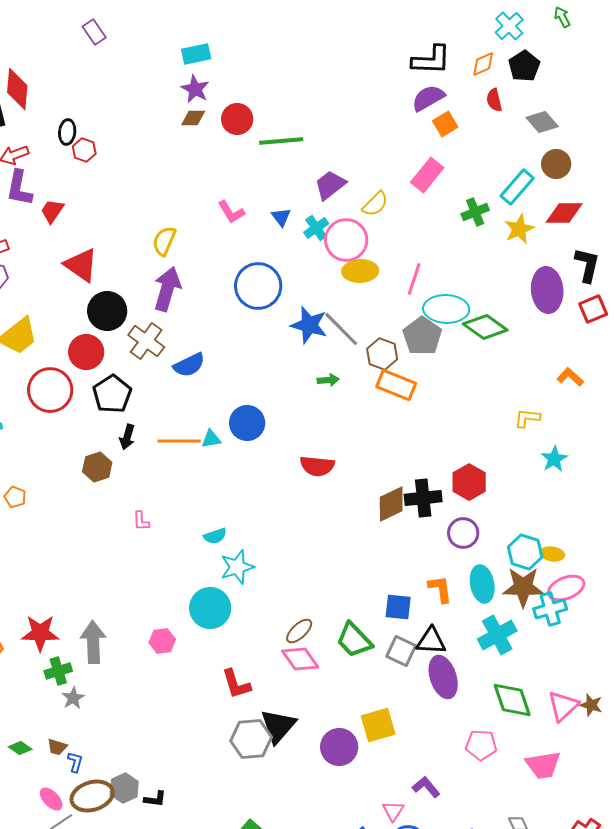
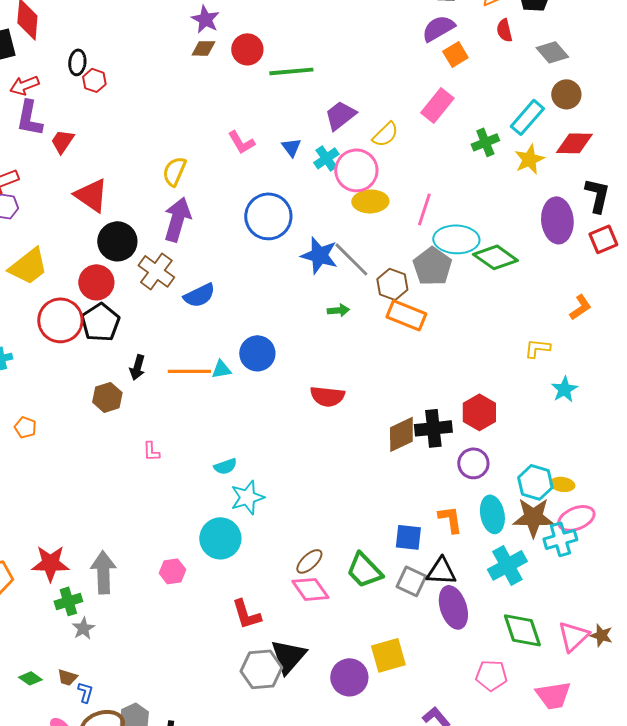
orange L-shape: (570, 377) -> (580, 307), turned 104
black pentagon: (112, 394) -> (100, 322), moved

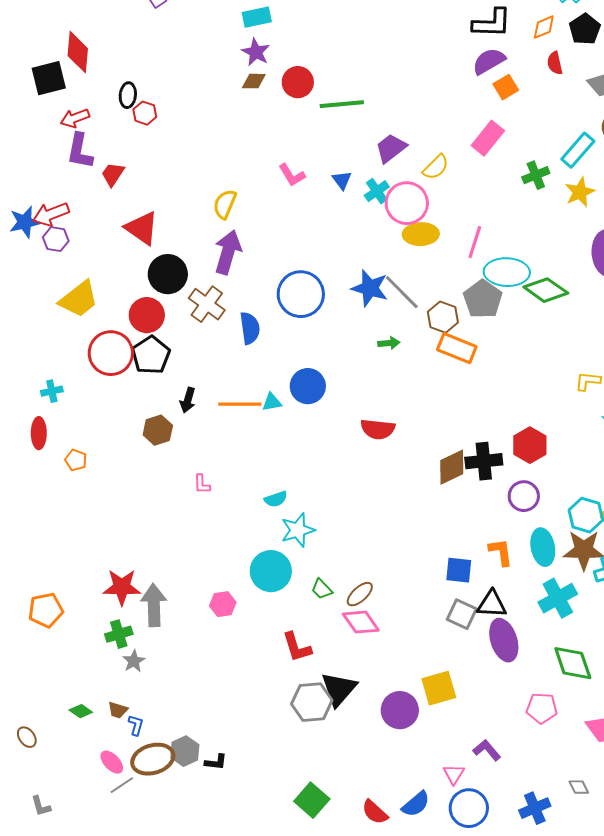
blue circle: (268, 216) -> (301, 294), moved
blue semicircle: (199, 295) -> (250, 328), turned -72
red star: (50, 563) -> (122, 587), moved
green trapezoid: (364, 570) -> (322, 589), moved, size x0.6

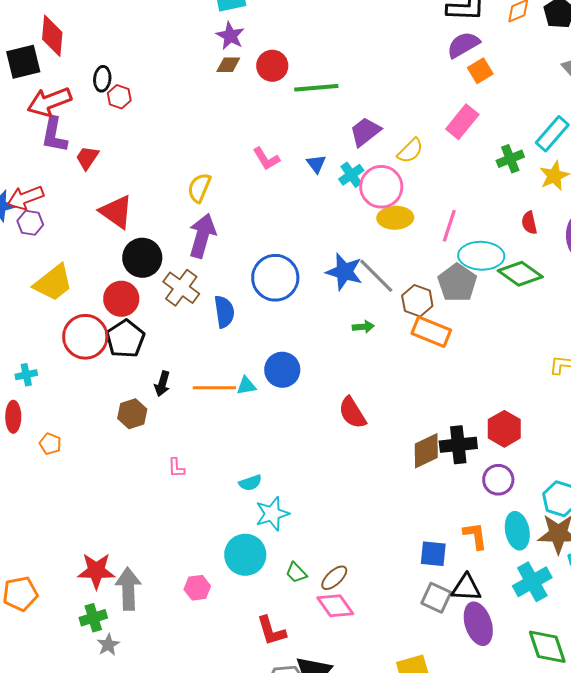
red semicircle: (555, 63) -> (529, 223), moved
red arrow: (75, 118) -> (49, 102), size x1.5
red semicircle: (378, 429) -> (352, 413), turned 52

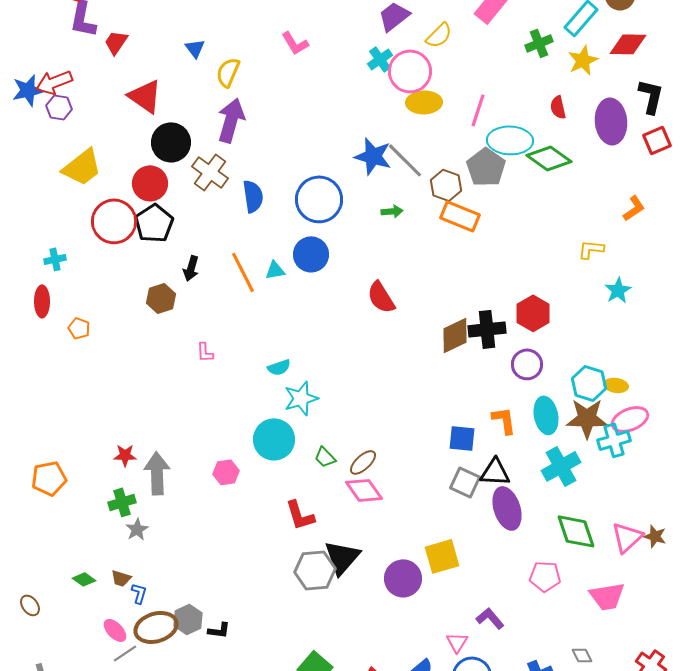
blue triangle: (316, 164) -> (195, 48), moved
blue circle: (275, 278) -> (319, 199), moved
orange line: (214, 388) -> (243, 272), turned 63
red star: (96, 571) -> (125, 455), size x0.6

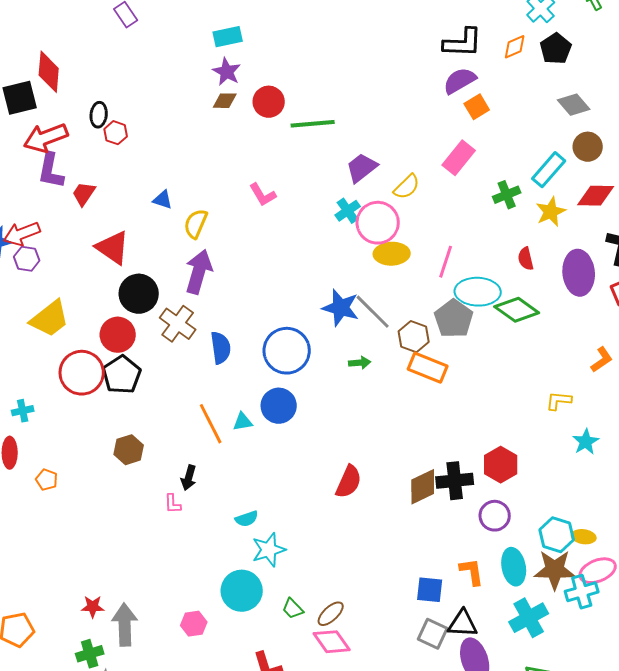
blue triangle: (195, 48) -> (163, 200), turned -35
black arrow: (191, 268) -> (189, 478), moved
red semicircle: (381, 297) -> (349, 482), moved, turned -124

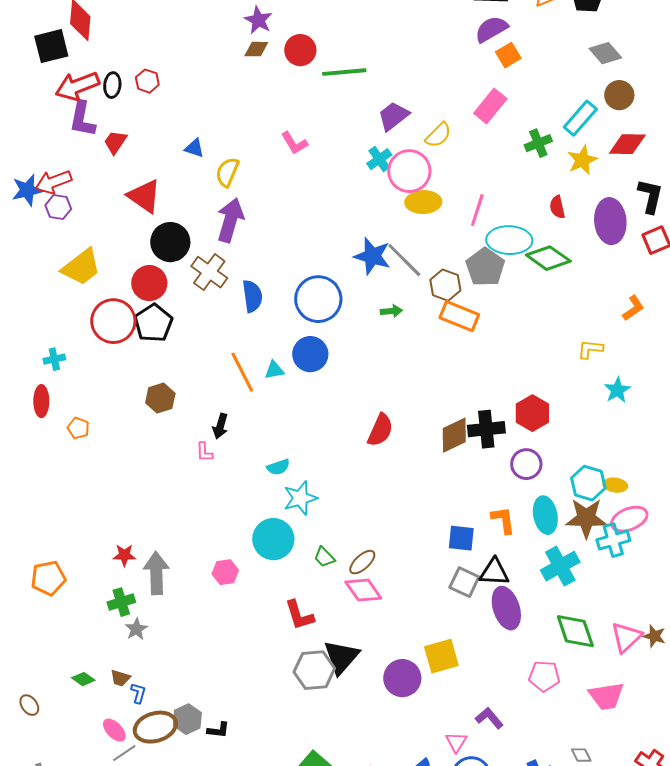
black ellipse: (99, 115) -> (112, 85), moved

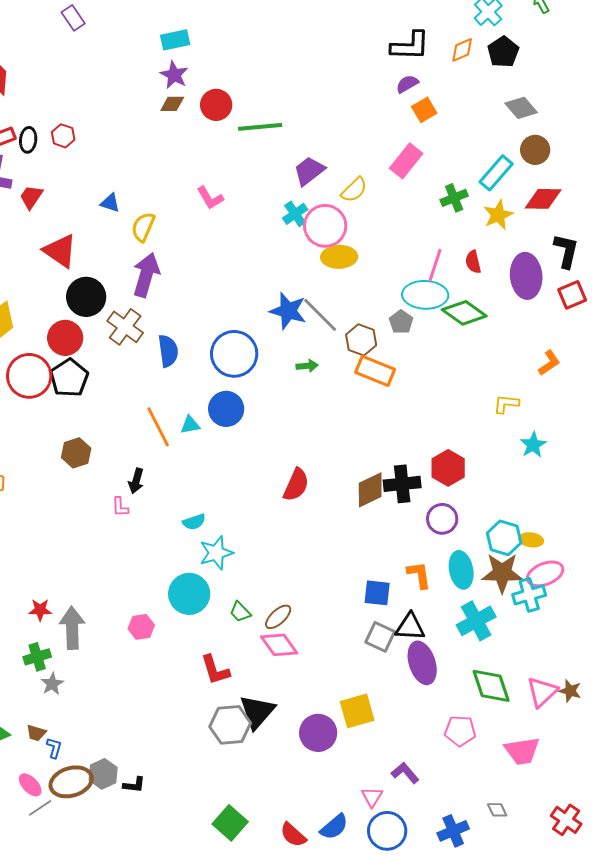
purple semicircle: (491, 29) -> (407, 84), size x0.7
pink line: (477, 210) -> (435, 265), moved
gray pentagon: (485, 267) -> (401, 322), size x0.6

